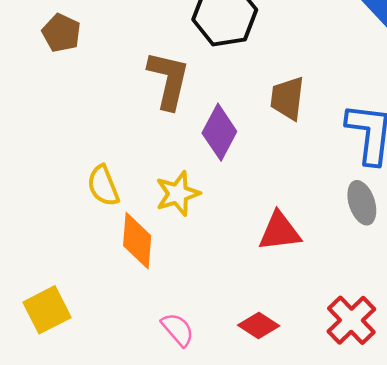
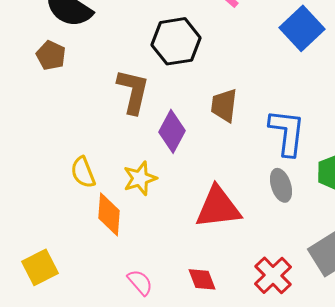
red triangle: (280, 231) -> (218, 207), size x1.4
red diamond: (259, 326) -> (202, 279), turned 36

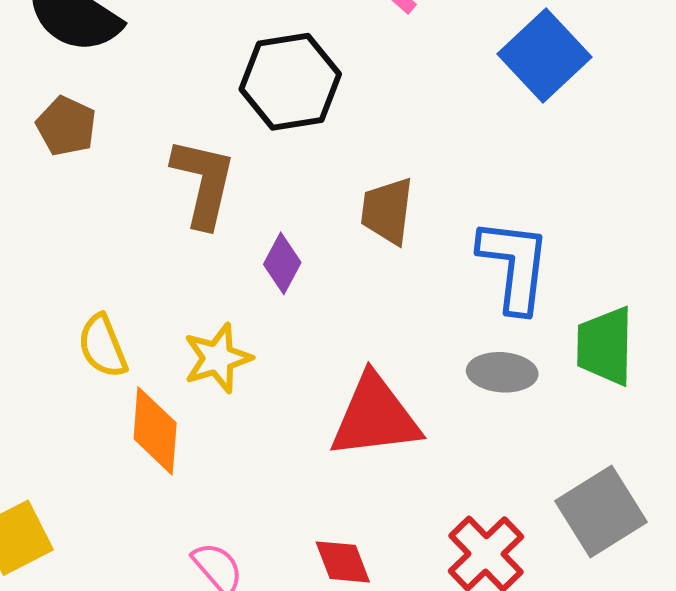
brown pentagon: (51, 55) -> (66, 126), moved
purple diamond: (172, 131) -> (282, 263), size x0.7
gray ellipse: (281, 185) -> (502, 372), turned -68

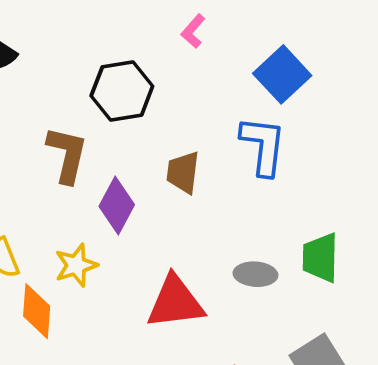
purple diamond: (282, 263) -> (117, 206), size x1.5
blue L-shape: (514, 265) -> (263, 146), moved

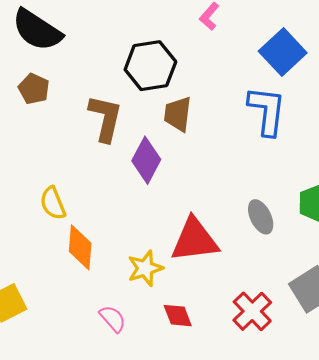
brown trapezoid: (183, 172) -> (178, 114), moved
yellow star: (76, 265) -> (145, 268), moved
gray ellipse: (255, 274) -> (261, 217), turned 60

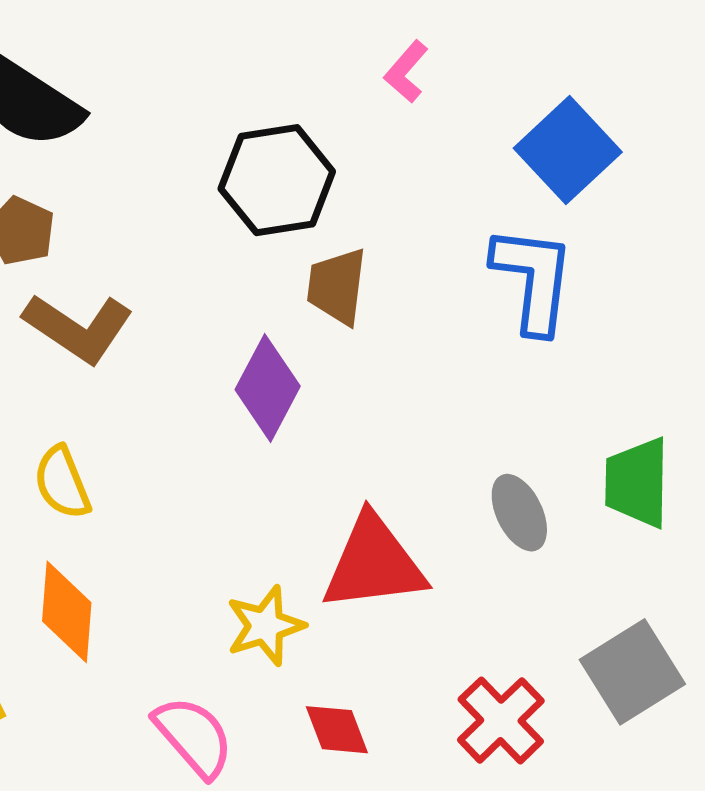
brown L-shape: (105, 118) -> (78, 328), moved, turned 111
orange diamond: (80, 247) -> (67, 612), moved
pink semicircle: (113, 319) -> (194, 737), size x1.4

